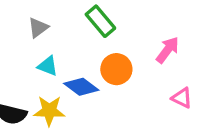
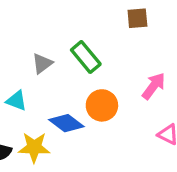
gray triangle: (38, 28) -> (42, 63), moved
cyan triangle: (48, 66) -> (16, 101), moved

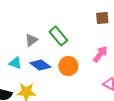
brown square: (137, 18) -> (102, 18), moved
blue diamond: (66, 123) -> (40, 65), moved

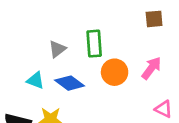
green rectangle: (58, 36) -> (94, 44), turned 36
orange circle: (68, 66) -> (115, 72), moved

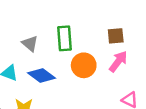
brown square: (154, 19) -> (116, 36), moved
gray triangle: (57, 49) -> (30, 44), turned -42

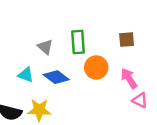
pink arrow: (118, 61) -> (129, 78), moved, turned -70

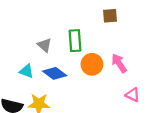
brown square: (127, 40) -> (110, 16), moved
pink arrow: (129, 78) -> (119, 63), moved

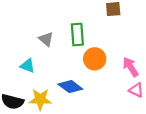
pink arrow: (119, 63) -> (131, 67), moved
blue diamond: (55, 73) -> (70, 87), moved

